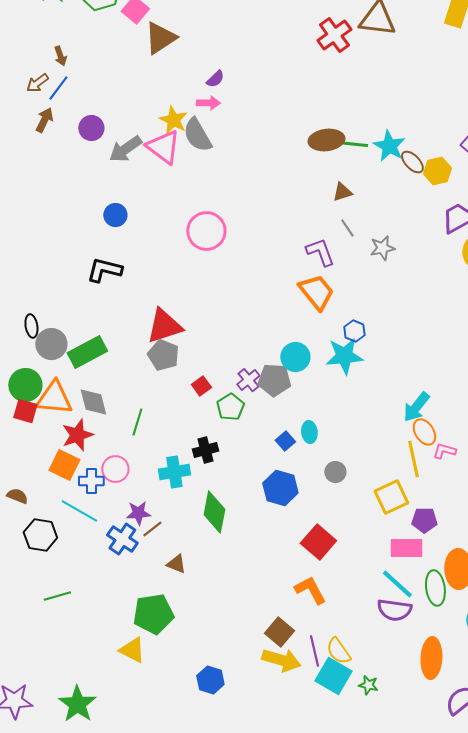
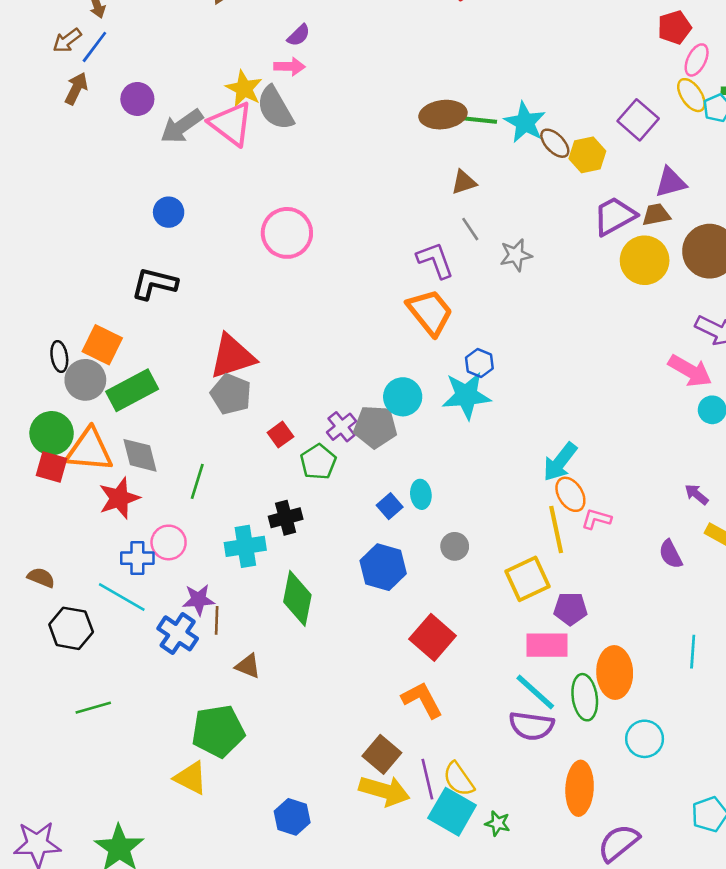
orange square: (64, 465) -> (102, 345), moved
brown line: (152, 529) -> (217, 620), turned -50

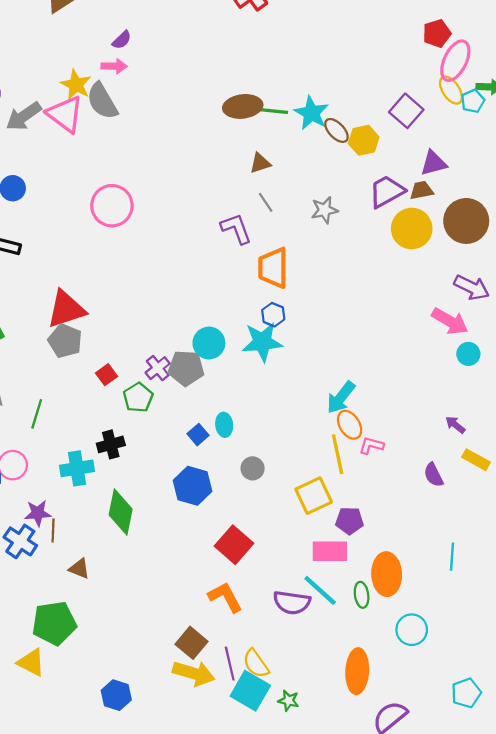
pink ellipse: (697, 60) -> (455, 61), size x1.5
gray star: (516, 255) -> (324, 210), moved
orange trapezoid: (430, 312) -> (273, 268), moved, turned -141
green ellipse: (585, 697) -> (362, 595), size x0.7
purple semicircle: (531, 726) -> (292, 602), moved

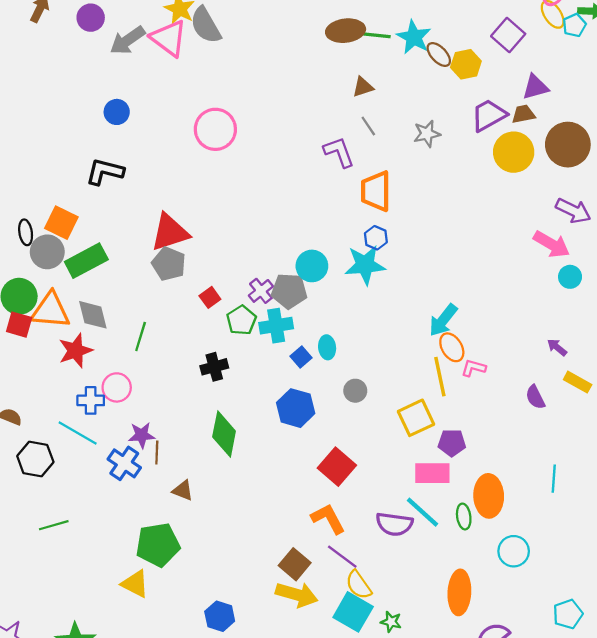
cyan cross: (77, 468) -> (276, 326), moved
purple line: (230, 664) -> (342, 557), moved, turned -40

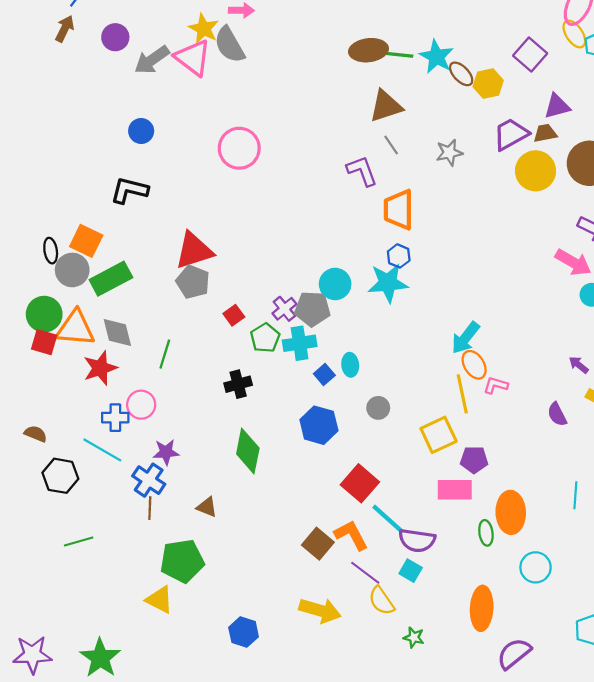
brown triangle: (363, 87) -> (386, 106), size x1.6
brown line: (157, 453) -> (150, 508), moved
cyan line: (423, 512) -> (388, 519), moved
brown square: (295, 564) -> (318, 544), moved
cyan square: (353, 612) -> (411, 571), moved, size x0.6

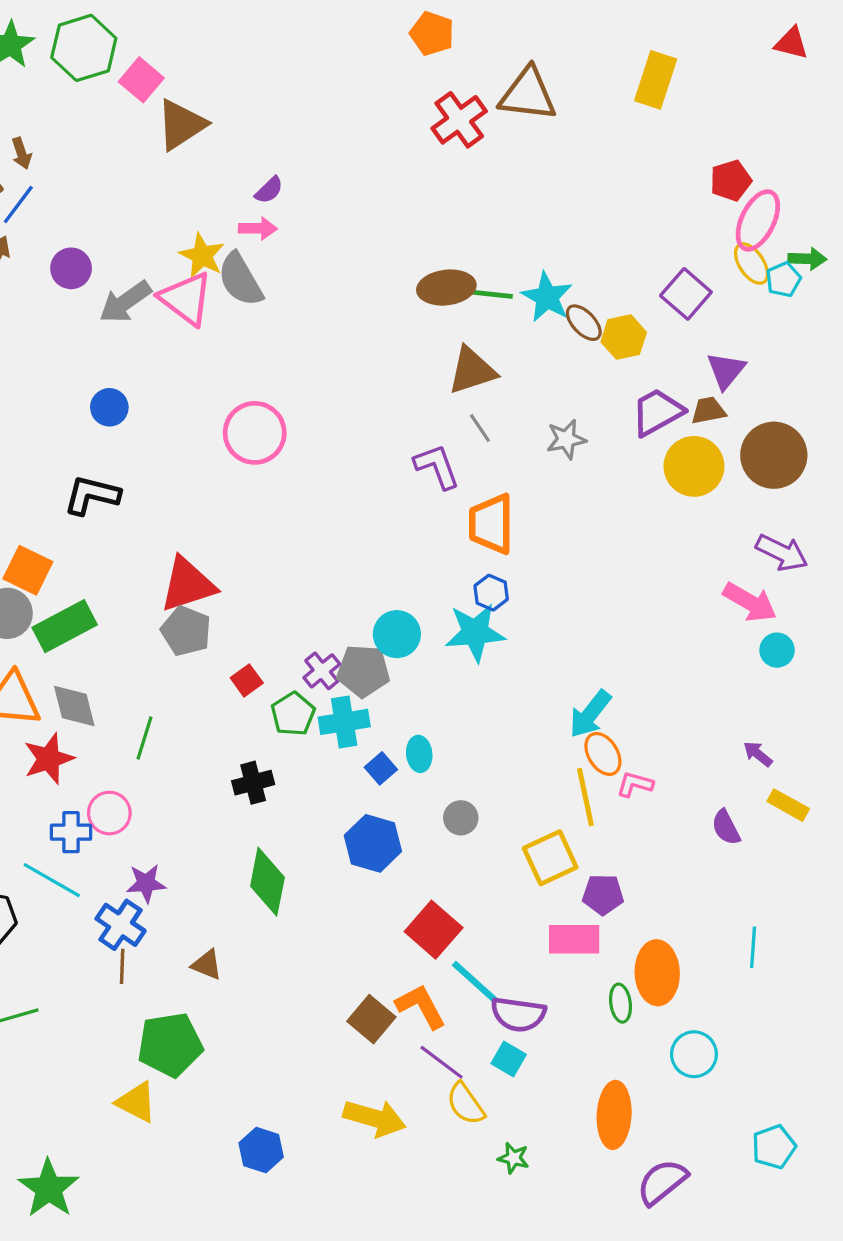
purple triangle: (557, 106) -> (726, 371), turned -36

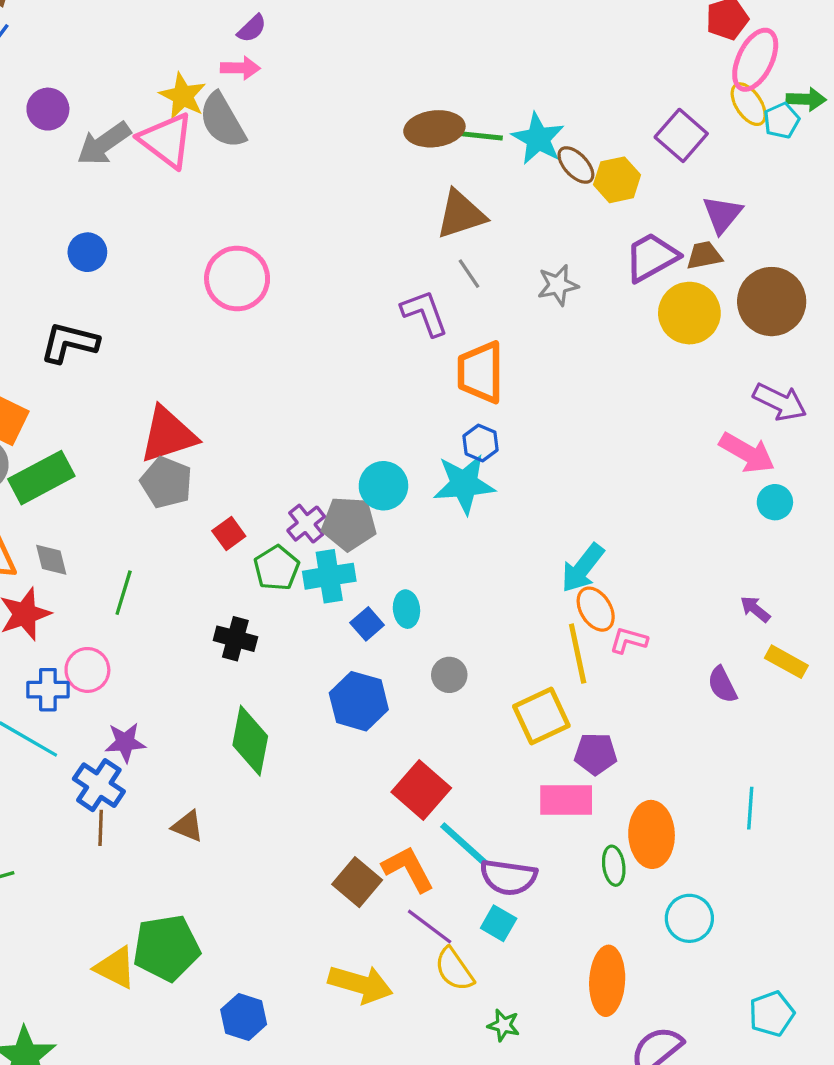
gray diamond: (74, 706) -> (51, 560), size x0.7
black cross: (253, 783) -> (235, 639), turned 30
green pentagon: (170, 1045) -> (166, 948), moved

